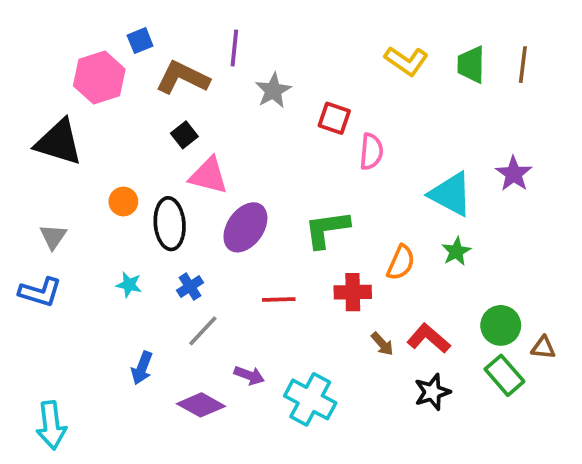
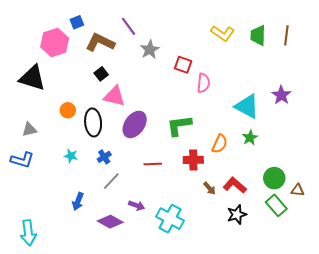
purple line: (234, 48) -> (129, 26), turned -42
gray triangle: (53, 237) -> (29, 130), turned 42

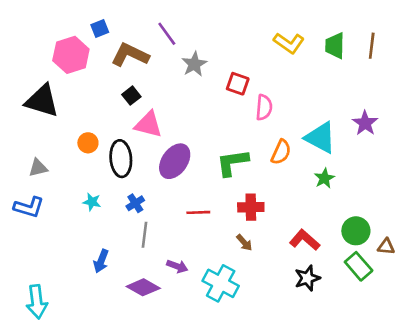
orange semicircle: (220, 144) -> (281, 152), moved
gray line: (111, 181) -> (144, 235), turned -36
brown arrow: (209, 188) -> (244, 243), moved

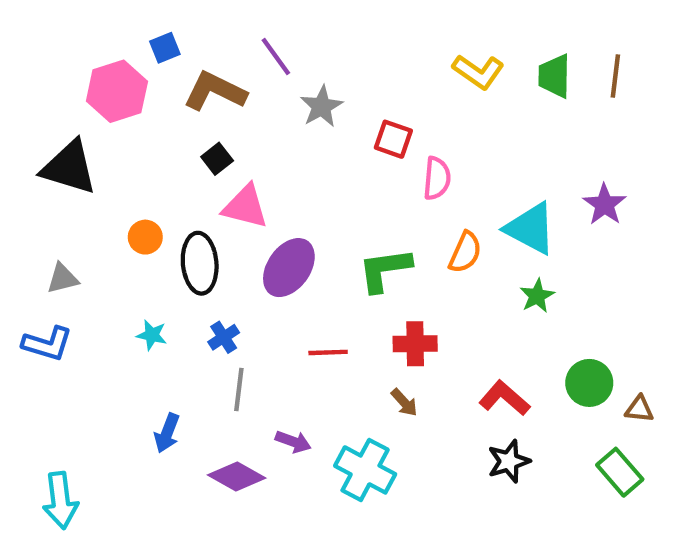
green rectangle: (359, 266) -> (620, 472), moved

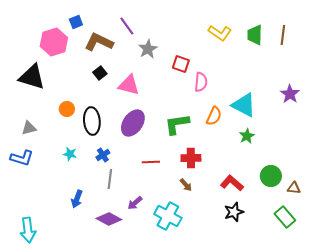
purple star: (605, 204) -> (290, 94), moved
pink triangle: (245, 207) -> (129, 85), moved
purple arrow: (293, 442) -> (135, 203), turned 119

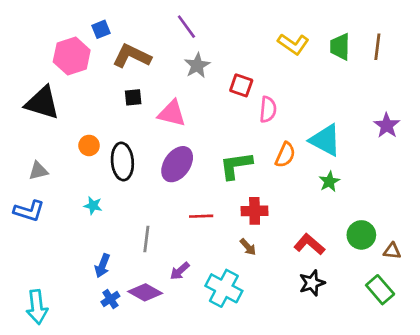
purple line: (127, 26) -> (186, 27), moved
black square: (100, 73) -> (133, 97), turned 32
blue cross: (103, 155) -> (110, 299), moved

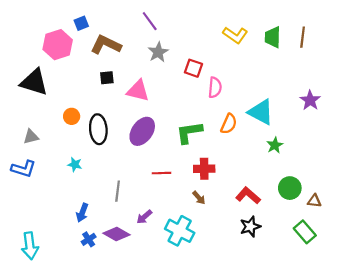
green star: (329, 182) -> (275, 145), moved

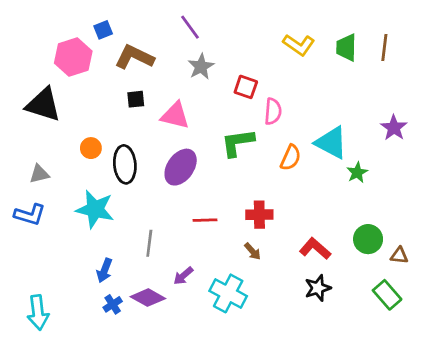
green L-shape: (189, 132) -> (238, 143), moved
green star: (275, 145) -> (357, 173), moved
cyan star: (75, 164) -> (95, 209), size x2.0

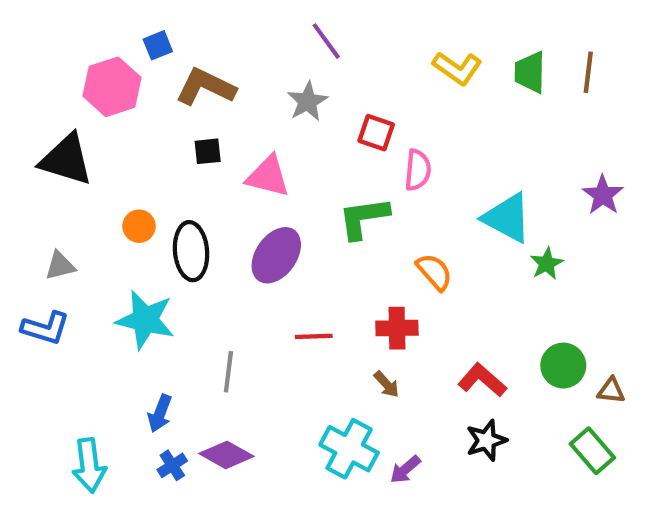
purple line: (190, 27) -> (326, 41), moved
orange semicircle: (291, 158) -> (434, 272), moved, turned -65
purple arrow: (183, 276) -> (405, 470), moved
cyan arrow: (38, 312) -> (89, 465), moved

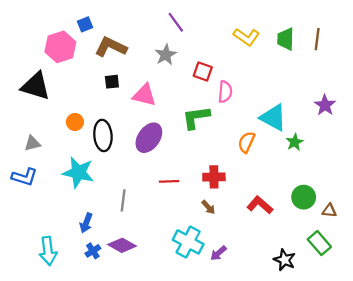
orange semicircle: (434, 272) -> (246, 142), moved, turned -115
black star: (486, 440) -> (285, 260), moved, turned -30

